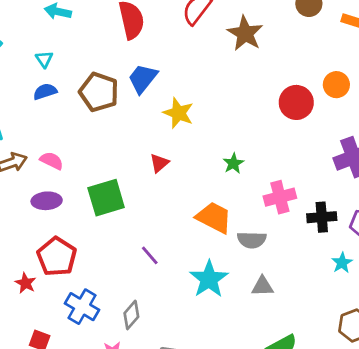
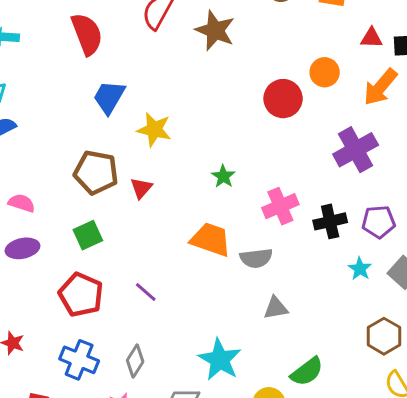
brown pentagon: (99, 92) -> (96, 172), moved
green square: (106, 198) -> (88, 235), size x0.7
red pentagon: (57, 257) -> (81, 295), moved
cyan star: (209, 279) -> (220, 360), moved

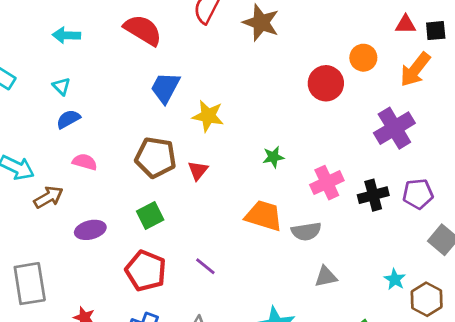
red semicircle: (87, 34) -> (143, 30), turned -36
green star: (223, 176) -> (273, 157), turned 30
pink semicircle: (22, 203) -> (85, 162), moved
cyan star: (360, 269) -> (395, 279), moved

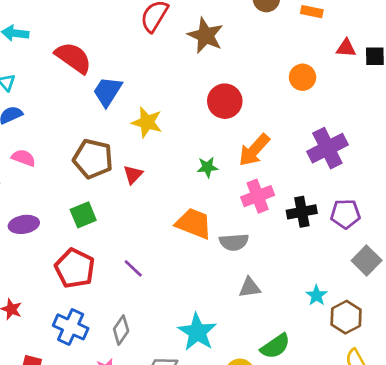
red semicircle: (143, 30) -> (73, 58), moved
orange arrow: (415, 69) -> (254, 150), moved
red circle: (326, 83) -> (225, 101), moved

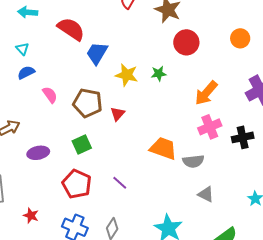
red circle: (225, 101) -> (186, 42), moved
pink semicircle: (24, 158) -> (50, 95), moved, turned 36
green star: (207, 167) -> (159, 74), moved
gray triangle: (250, 288) -> (206, 194), turned 36

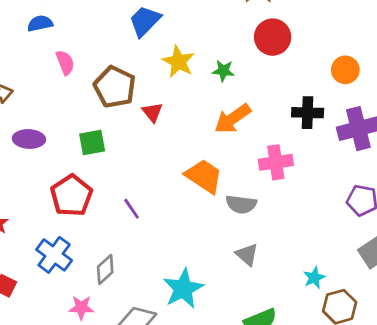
orange circle: (240, 38) -> (345, 70), moved
orange arrow: (206, 93) -> (233, 119), moved
red triangle: (118, 114) -> (152, 112), turned -35
black cross: (243, 137) -> (308, 113), moved

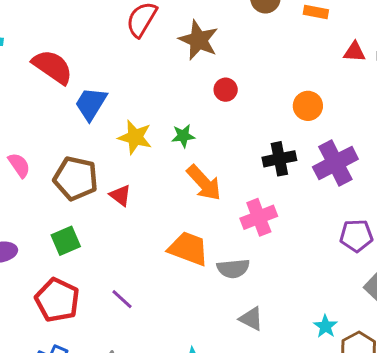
red circle: (273, 37) -> (226, 90), size x0.6
orange arrow: (233, 119) -> (204, 183), turned -84

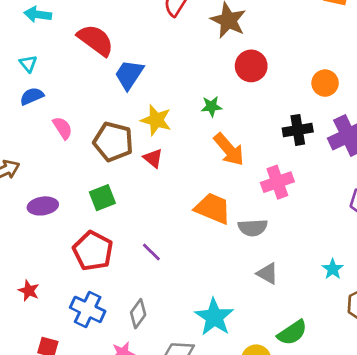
red circle: (226, 90) -> (251, 66), size x1.5
yellow star: (135, 137) -> (156, 120), moved
cyan star: (326, 326) -> (333, 269), moved

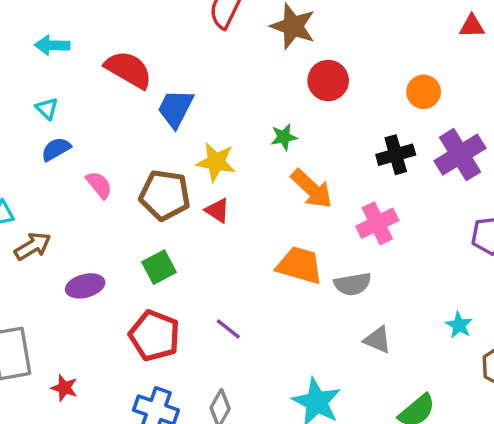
red star: (29, 291) -> (64, 388), moved

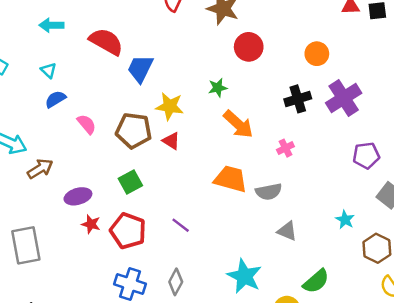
pink cross: (377, 223) -> (285, 148), size x0.6
red star: (64, 388) -> (91, 224), moved

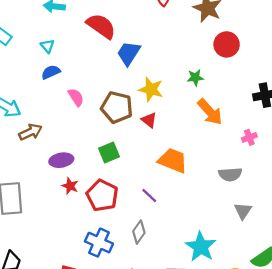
orange trapezoid: (231, 179) -> (173, 161), moved
gray triangle: (287, 231) -> (243, 211), turned 36
gray diamond: (176, 282) -> (139, 232), moved

